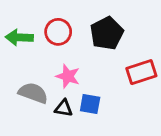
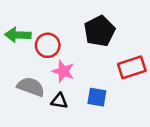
red circle: (58, 32) -> (48, 45), moved
blue square: (90, 104) -> (97, 97), moved

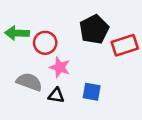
red rectangle: (132, 67) -> (125, 45), moved

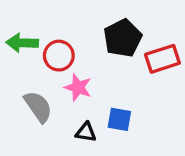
gray semicircle: (29, 82) -> (38, 107), turned 35
black triangle: (56, 95) -> (86, 132), moved

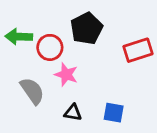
black pentagon: (123, 38) -> (86, 28), moved
blue square: (119, 119) -> (114, 113), moved

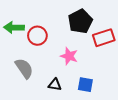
black pentagon: (86, 28) -> (80, 21), moved
pink star: (66, 75) -> (69, 56), moved

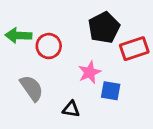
pink star: (69, 56) -> (90, 72), turned 30
blue square: (85, 85) -> (111, 91), moved

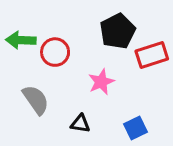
blue square: (111, 91) -> (135, 128), moved, turned -36

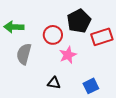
red circle: (55, 52) -> (53, 35), moved
gray semicircle: (36, 100) -> (24, 54), moved, turned -130

